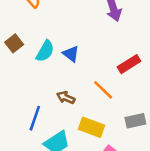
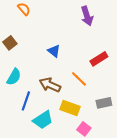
cyan semicircle: (45, 51) -> (14, 77), moved
brown arrow: (66, 98) -> (50, 85), size x1.5

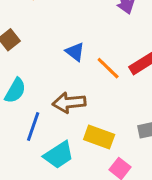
orange line: (79, 79) -> (108, 68), moved
brown arrow: (50, 85) -> (69, 103), turned -30

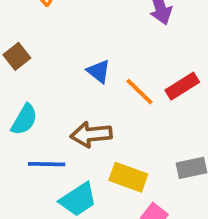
blue line: (33, 127) -> (47, 164), turned 72

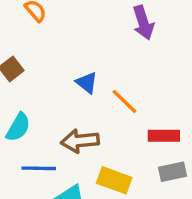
red rectangle: (182, 86) -> (164, 136), moved, turned 32

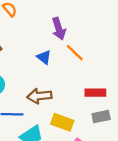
purple arrow: (143, 23) -> (59, 29), moved
orange line: (124, 101) -> (75, 53), moved

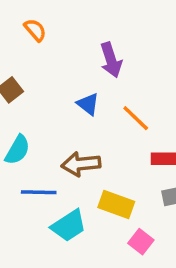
orange line: (75, 53) -> (136, 118), moved

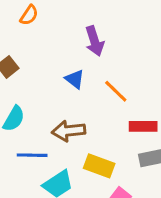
orange semicircle: (35, 30) -> (29, 15), turned 75

